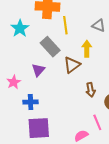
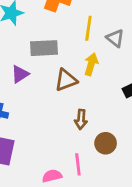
yellow line: (65, 25) -> (88, 28), moved
gray rectangle: (50, 47) -> (44, 48), turned -66

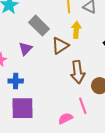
gray rectangle: (44, 48) -> (39, 26), turned 60
brown arrow: (81, 119) -> (78, 72), size x1.5

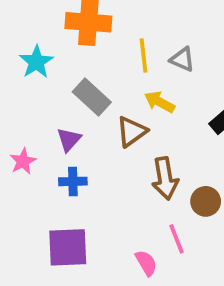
yellow arrow: (76, 30) -> (160, 102), turned -63
blue cross: (16, 81) -> (73, 181), moved
pink semicircle: (65, 118) -> (146, 263), turned 88

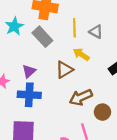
gray rectangle: (92, 97) -> (42, 37), moved
brown arrow: (165, 178) -> (81, 97), turned 70
blue cross: (73, 181) -> (29, 95), size x1.5

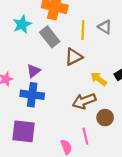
gray triangle: (96, 32) -> (105, 27), moved
yellow arrow: (81, 54) -> (99, 79), moved
brown triangle: (64, 70) -> (74, 57), moved

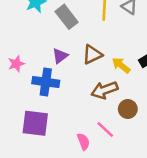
brown triangle: (74, 57) -> (92, 55), moved
purple triangle: (34, 71) -> (60, 56), moved
pink line: (85, 136) -> (105, 130), turned -35

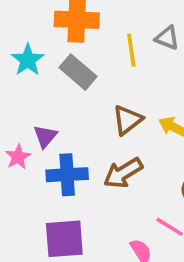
purple triangle: (60, 56) -> (45, 136), moved
brown arrow: (104, 90) -> (123, 173), moved

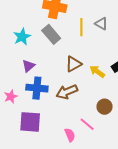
cyan star: (28, 60) -> (22, 37), moved
pink star: (18, 157) -> (11, 97), moved

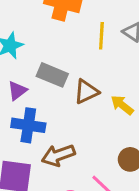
gray rectangle: (51, 34) -> (52, 75), moved, turned -30
brown arrow: (67, 92) -> (58, 155), moved

